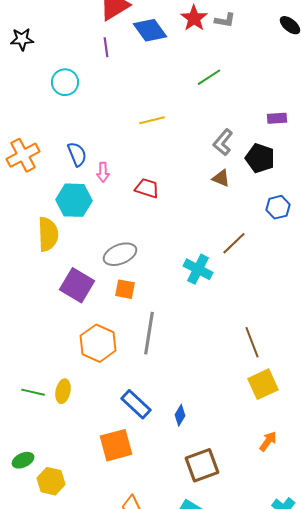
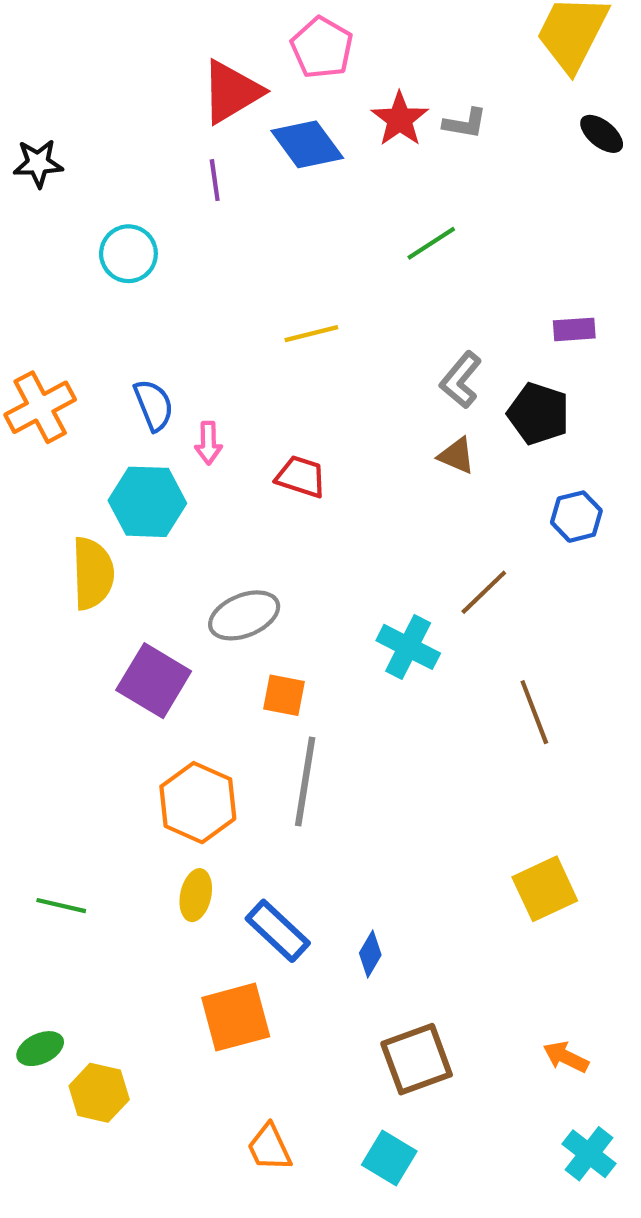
orange square: (125, 289) -> (284, 695), moved
brown line: (252, 342) -> (534, 712), moved
yellow ellipse: (63, 391) -> (196, 895), moved
orange arrow: (268, 441) -> (566, 1057), moved, turned -100

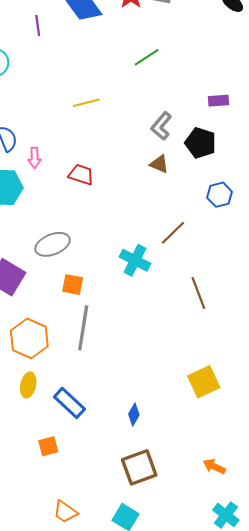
blue diamond: (370, 954) -> (134, 415), moved
orange square: (236, 1017) -> (48, 446), size x0.6
orange trapezoid: (269, 1147) -> (65, 512), turned -30

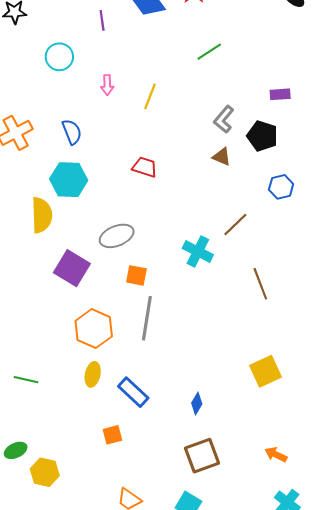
yellow line: (86, 103) -> (150, 96), turned -55
pink arrow: (35, 158) -> (107, 85), moved

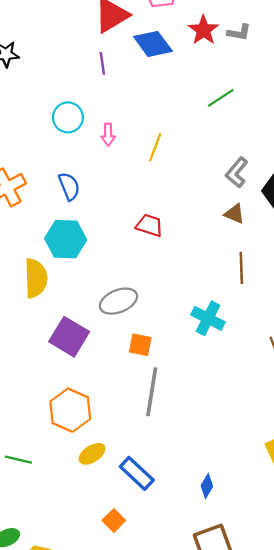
cyan circle: (59, 57) -> (68, 117), moved
brown line: (235, 224) -> (241, 268), moved, turned -48
orange hexagon: (94, 329) -> (70, 410), moved
yellow ellipse: (93, 374) -> (92, 454), turned 45
orange square: (112, 435) -> (114, 520), turned -30

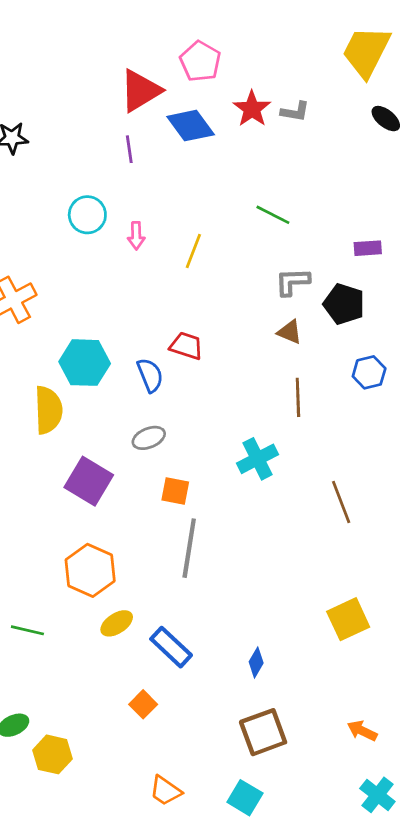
green line: (221, 98) -> (273, 215), moved, turned 60
gray L-shape: (237, 173) -> (292, 282), turned 48
blue semicircle: (69, 186) -> (150, 375), moved
gray ellipse: (118, 301) -> (149, 438), size x0.7
cyan cross: (208, 318) -> (258, 459), turned 36

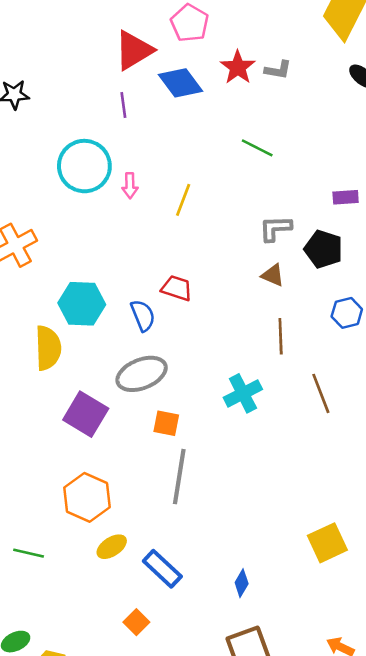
cyan circle: (87, 215) -> (84, 166), size x1.5
green line: (273, 215) -> (257, 148), moved
gray ellipse: (149, 438) -> (142, 374), size x1.6
brown line: (341, 502) -> (321, 393), moved

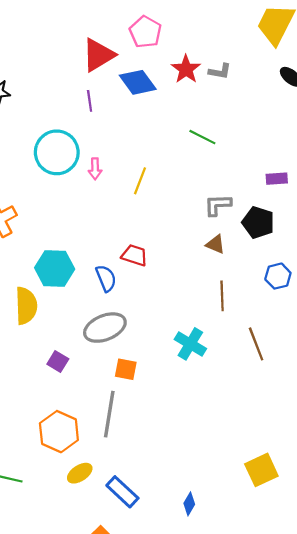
cyan cross: (243, 393) -> (190, 344), turned -32
purple square: (86, 414) -> (58, 361), size x0.6
gray line: (179, 477) -> (109, 414), moved

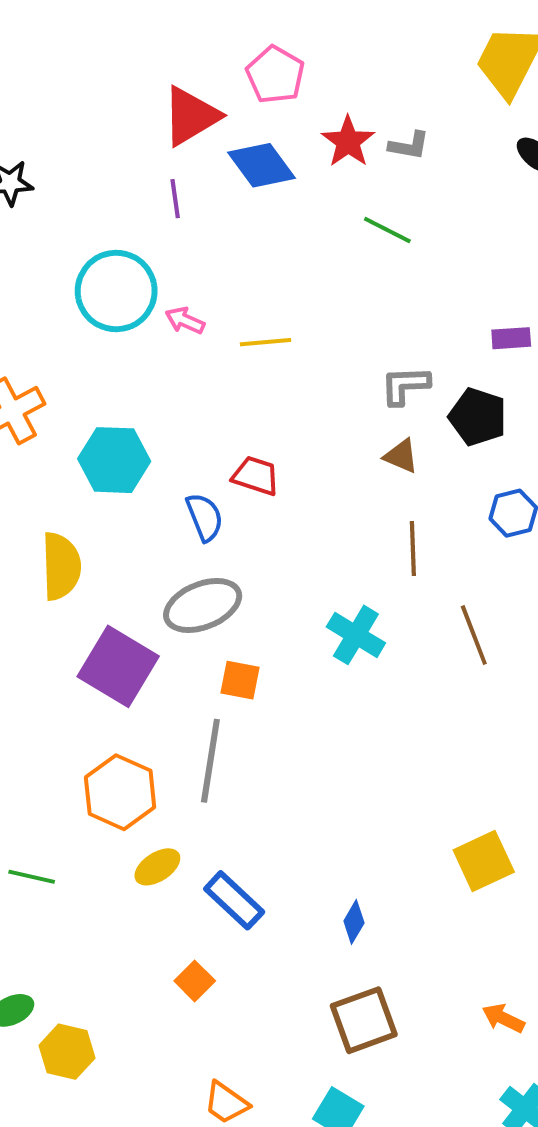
green line: (202, 137) -> (387, 230), moved
pink arrow: (95, 169) -> (185, 320), turned 115
yellow line: (140, 181) -> (266, 342), turned 64
cyan hexagon: (55, 268) -> (114, 460), moved
purple square: (58, 361) -> (118, 666), size x2.0

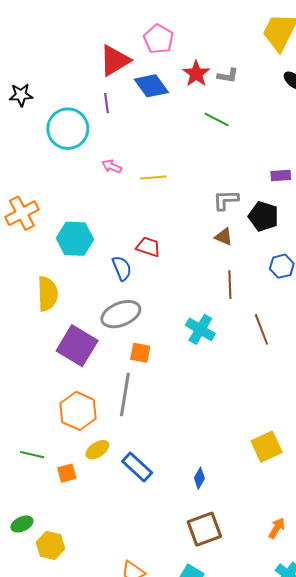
cyan circle: (116, 291) -> (68, 129), moved
orange square: (195, 981) -> (67, 473), moved, turned 30
orange arrow: (503, 1018) -> (277, 528), turned 95

